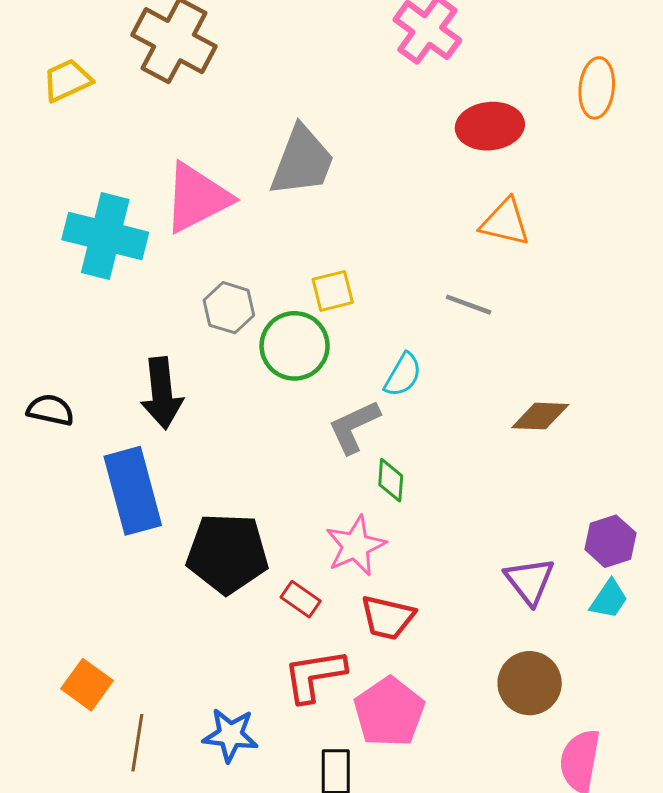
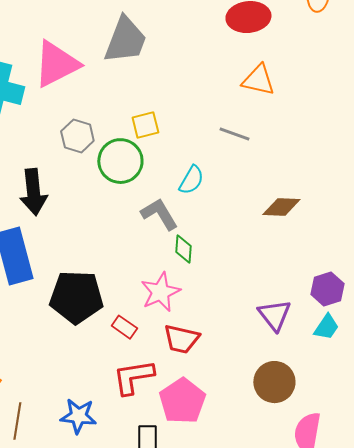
gray L-shape: (354, 427) -> (159, 214), turned 84

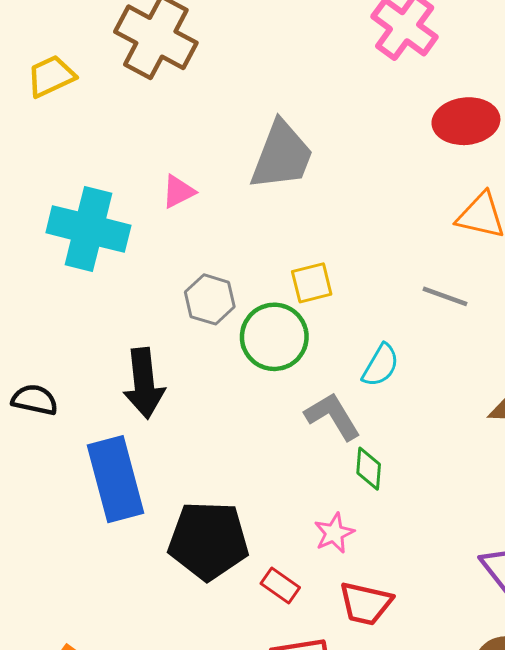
pink triangle: (56, 64) -> (178, 192), size x0.5
pink star: (160, 292) -> (334, 533), size x0.7

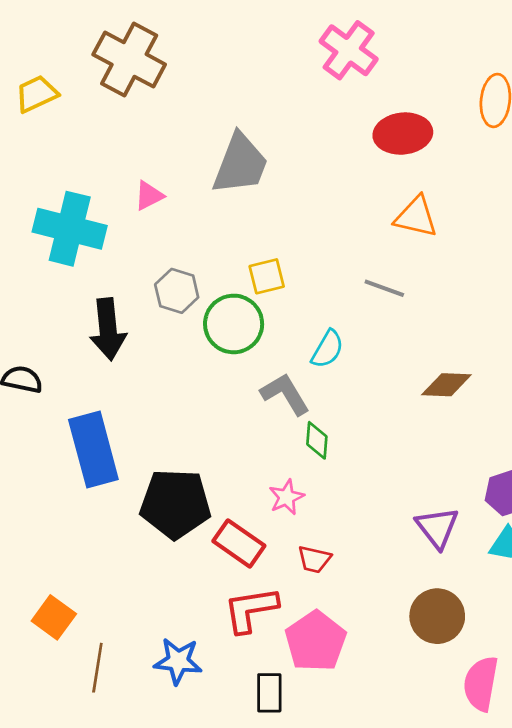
black arrow: (144, 383) -> (108, 329), moved
red rectangle: (280, 585) -> (239, 543), size x1.5
red trapezoid: (366, 603) -> (314, 559), size x0.7

